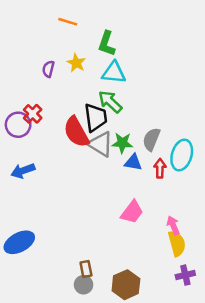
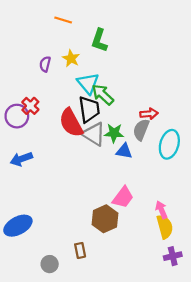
cyan triangle: (114, 73) -> (88, 83), moved, turned 45
red arrow: (160, 168) -> (149, 114), moved, turned 84
gray circle: (84, 285) -> (50, 264), moved
brown hexagon: (126, 285) -> (105, 219), moved

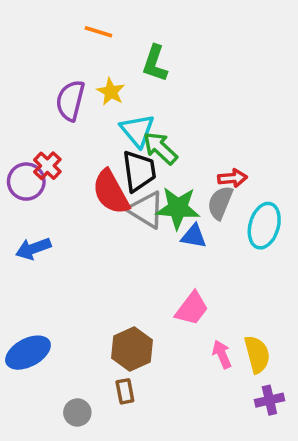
purple semicircle: (45, 64) -> (70, 100), size x1.6
green star: (114, 133) -> (178, 208), size x1.4
pink arrow: (161, 210) -> (222, 354), moved
brown hexagon: (105, 219) -> (132, 349), moved

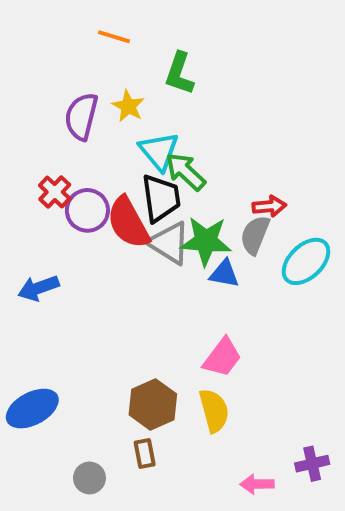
purple circle: (26, 182) -> (87, 210), moved
cyan ellipse: (264, 226) -> (306, 261), turned 30
pink arrow: (222, 354) -> (257, 484), moved, turned -68
yellow semicircle: (257, 354) -> (214, 411), moved

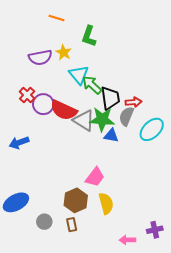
purple semicircle: (81, 116) -> (40, 58), turned -115
black trapezoid: (161, 198) -> (110, 98), moved
red semicircle: (128, 223) -> (64, 110), turned -36
pink trapezoid: (222, 357) -> (95, 177), moved
gray circle: (89, 478) -> (44, 222), moved

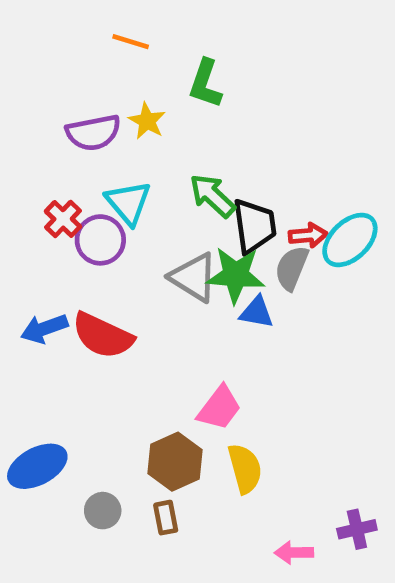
cyan triangle: (79, 75) -> (128, 203), moved
red semicircle: (64, 110) -> (103, 336), moved
cyan ellipse: (152, 129) -> (350, 240), moved

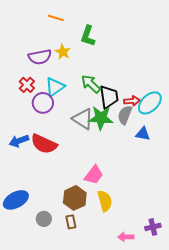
cyan triangle: (128, 203) -> (55, 87), turned 35
red cross: (63, 219) -> (27, 85), moved
blue triangle: (257, 312) -> (143, 134), moved

